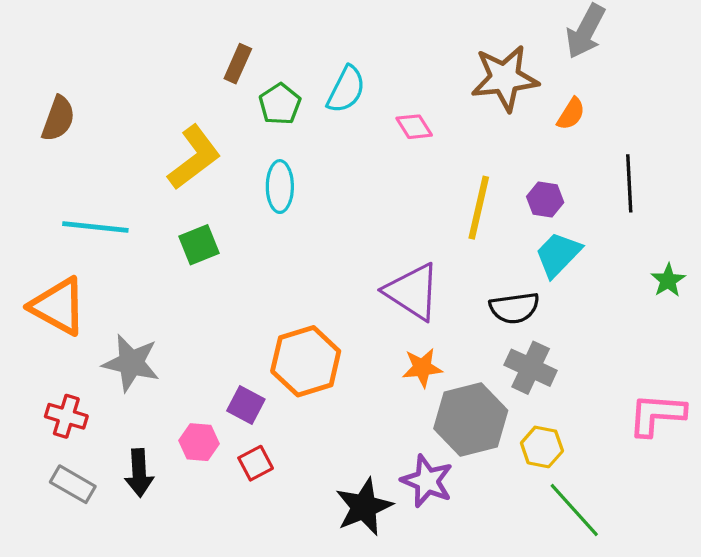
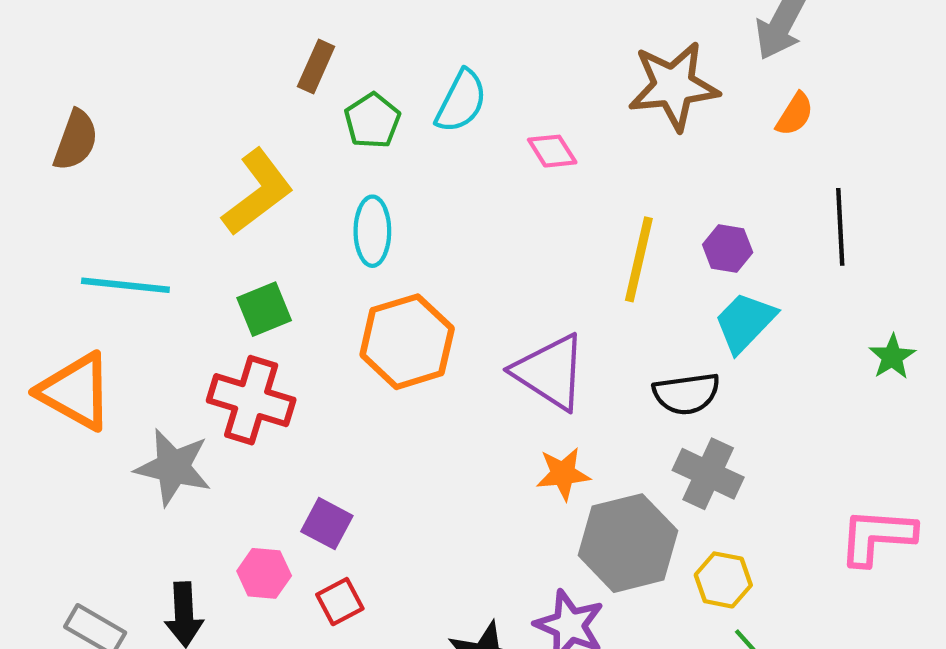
orange semicircle: (571, 114) -> (795, 114), moved
orange hexagon: (306, 361) -> (407, 342), moved
red cross: (66, 416) -> (251, 400), moved, size x1.5

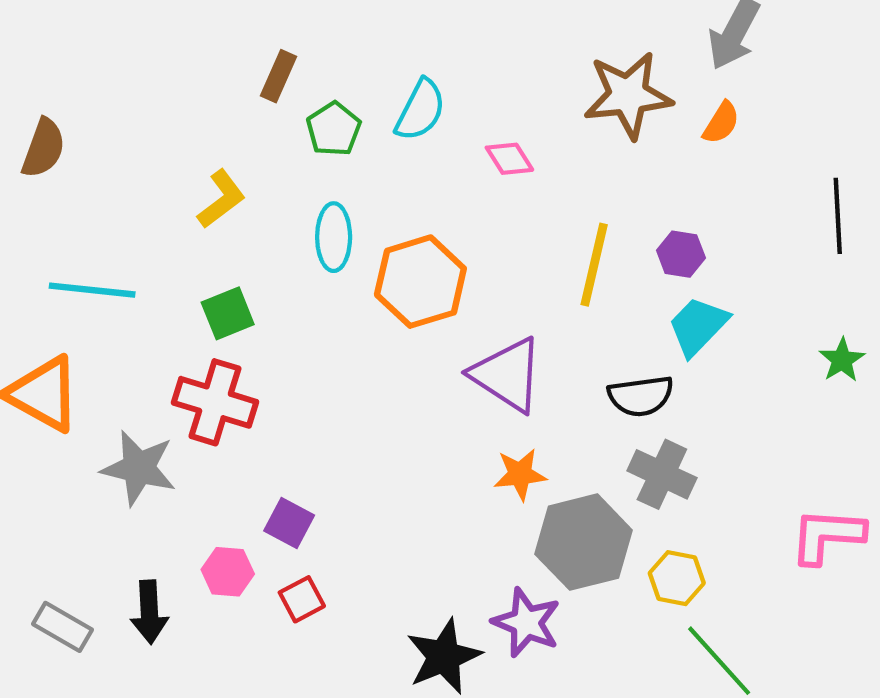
orange semicircle: (795, 114) -> (721, 123), moved
yellow L-shape: (258, 192) -> (221, 199), size x0.7
black line: (840, 227) -> (838, 216), moved
orange hexagon: (407, 342) -> (420, 282), moved

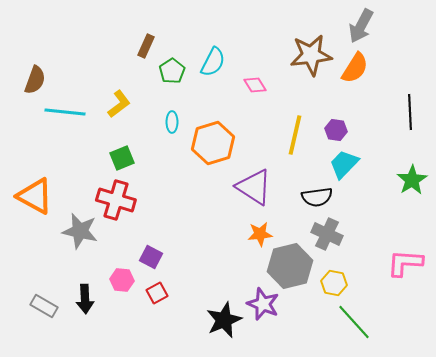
orange semicircle: (721, 123) -> (355, 68), size x1.5
cyan ellipse: (334, 237) -> (172, 122), size x0.7
cyan line: (92, 290) -> (65, 112), moved
green star: (842, 360) -> (412, 180), size x1.4

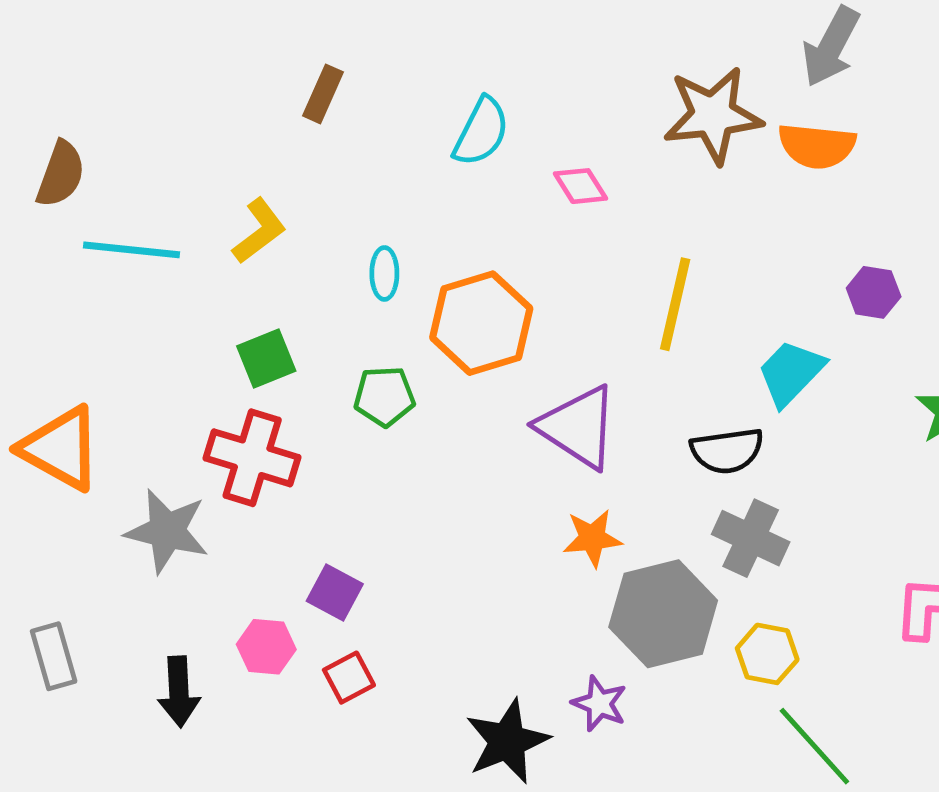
orange semicircle: (355, 68) -> (817, 146), turned 64
green pentagon: (172, 71) -> (384, 396), moved, turned 30
purple hexagon: (336, 130) -> (874, 292), moved
purple star: (263, 304) -> (599, 704), size x0.7
gray rectangle: (44, 306) -> (54, 656), moved, turned 44

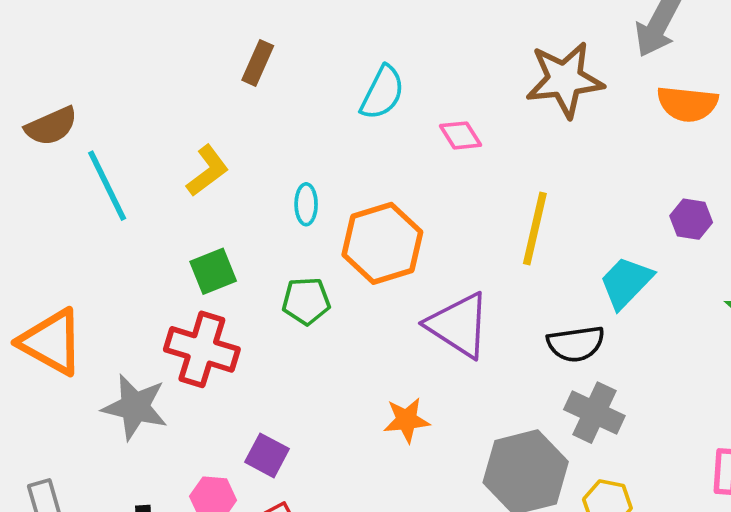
orange semicircle: (817, 146) -> (687, 104), moved
brown semicircle: (61, 174) -> (51, 126), turned 46
cyan line: (132, 250) -> (107, 186), turned 58
orange star: (592, 538) -> (407, 420), moved

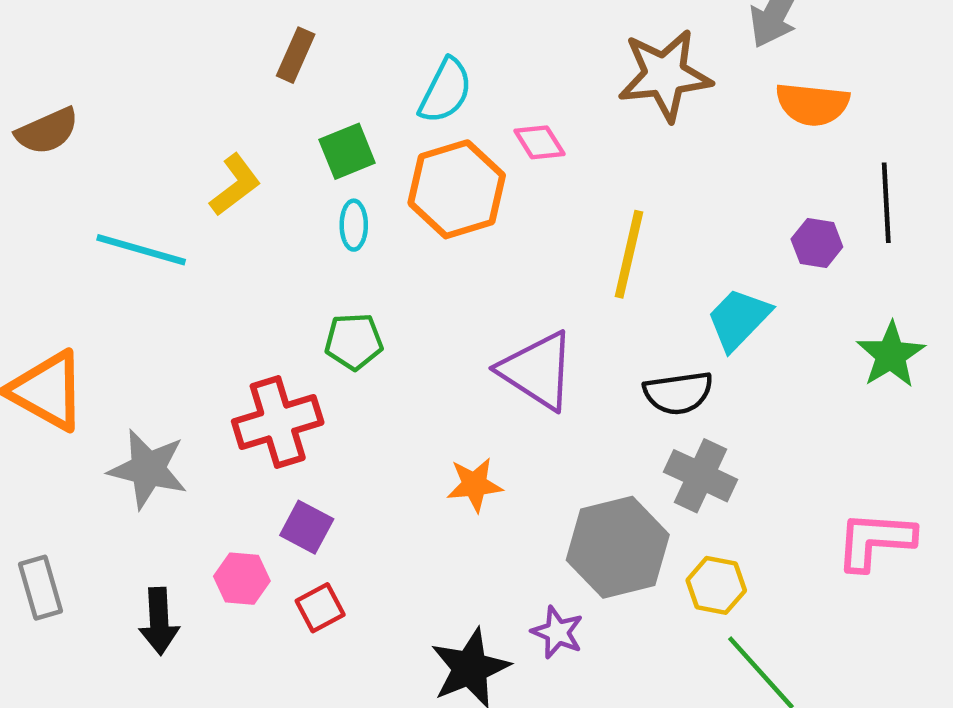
cyan line: (107, 186) -> (141, 250), moved, turned -48
orange hexagon: (382, 243) -> (457, 189), moved
green square: (213, 271) -> (347, 151), moved
red cross: (202, 349) -> (278, 422), moved, turned -34

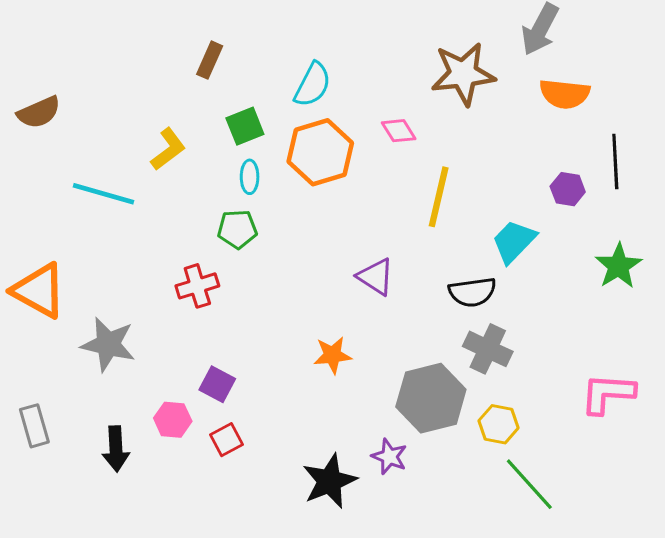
pink diamond: (539, 142) -> (399, 131), moved
green pentagon: (354, 341) -> (237, 229), moved
purple triangle: (537, 371) -> (376, 277), size x0.7
red cross: (278, 422) -> (197, 286), moved, size x0.7

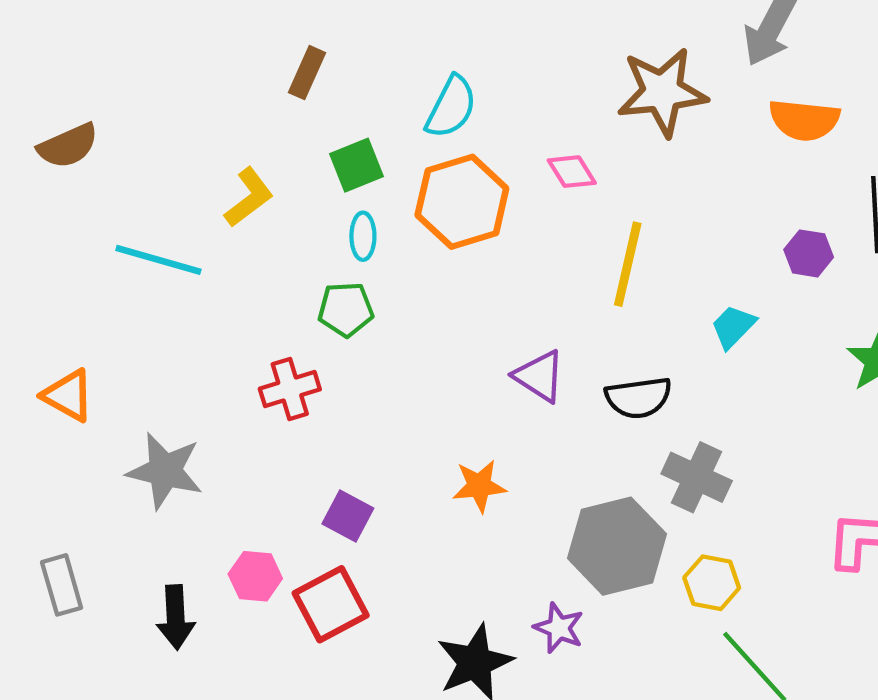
cyan trapezoid: (514, 241) -> (733, 327), size x0.7
orange triangle: (39, 291) -> (68, 395), size x0.7
black semicircle: (472, 292) -> (638, 398), moved
purple square: (217, 384) -> (348, 516), moved
red square: (227, 440) -> (331, 604), size x1.6

